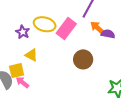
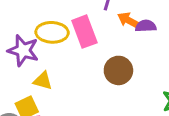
pink rectangle: (66, 29) -> (84, 32), turned -45
purple star: (23, 32) -> (23, 50), size x1.5

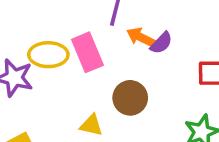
purple semicircle: (146, 26) -> (161, 43), turned 138
yellow triangle: (43, 81) -> (91, 125), moved

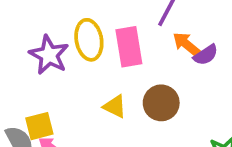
yellow ellipse: (48, 55) -> (89, 40), turned 66
yellow triangle: (91, 125) -> (115, 106), moved

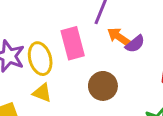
yellow ellipse: (89, 40) -> (40, 59), moved
yellow triangle: (115, 106) -> (42, 93), moved

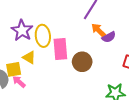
pink rectangle: (73, 43) -> (60, 49), moved
yellow triangle: (42, 93) -> (29, 57), moved

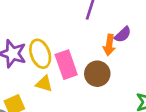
orange arrow: (99, 30) -> (109, 45), moved, turned -112
yellow triangle: (29, 57) -> (44, 84), moved

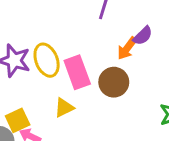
orange arrow: (109, 45) -> (127, 48), turned 30
yellow triangle: (44, 84) -> (64, 108), moved, turned -42

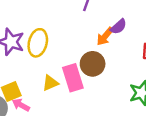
yellow ellipse: (47, 60) -> (38, 43), turned 32
pink rectangle: (77, 72) -> (73, 78), moved

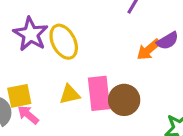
yellow ellipse: (38, 43) -> (64, 42), turned -52
brown circle: (93, 64) -> (124, 100), moved

